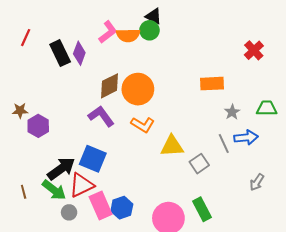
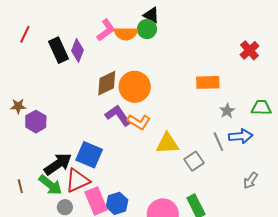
purple L-shape: (101, 116) -> (118, 115), moved

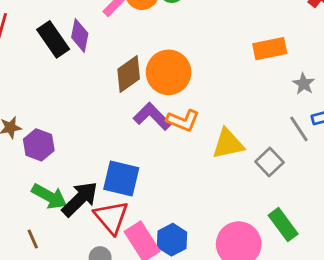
red triangle: (78, 180) -> (111, 217), turned -36
green arrow: (50, 185) -> (49, 196), moved

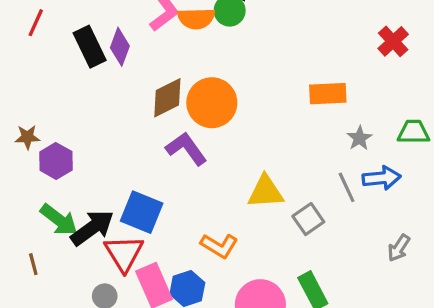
orange L-shape: (183, 120) -> (219, 246), moved

